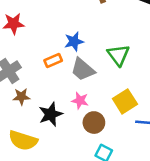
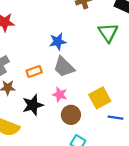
green triangle: (118, 55) -> (108, 33), moved
orange rectangle: (53, 61) -> (34, 72), moved

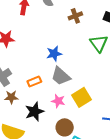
yellow square: (100, 98) -> (81, 97), moved
brown circle: (71, 115) -> (65, 127), moved

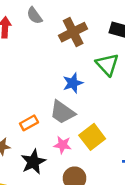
brown cross: (75, 16) -> (73, 32), size x1.5
blue star: (54, 54) -> (73, 83), moved

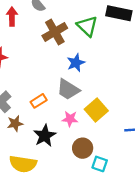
brown cross: (73, 32) -> (55, 32), moved
green triangle: (107, 64) -> (87, 26), moved

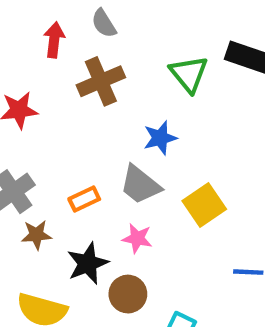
brown cross: (55, 32) -> (101, 81), moved
yellow square: (96, 110) -> (204, 205), moved
brown circle: (83, 148) -> (128, 294), moved

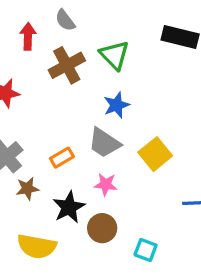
green triangle: (189, 74) -> (115, 55), moved

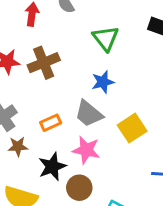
brown cross: (67, 65) -> (44, 63), moved
pink star: (106, 184) -> (86, 150), size x1.4

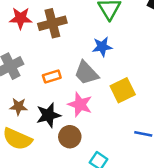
brown star: (18, 147) -> (18, 107), moved

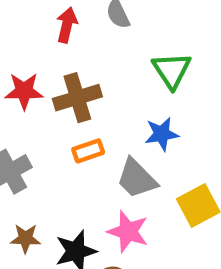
orange rectangle: (52, 77) -> (88, 151), moved

